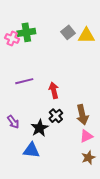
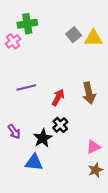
green cross: (26, 32) -> (27, 24), moved
pink cross: (12, 39) -> (13, 41), turned 32
red arrow: (54, 90) -> (58, 97), turned 42
brown arrow: (82, 115) -> (89, 93), moved

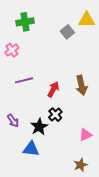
yellow triangle: (93, 38) -> (87, 20), moved
pink cross: (13, 41) -> (12, 50), moved
brown star: (96, 170) -> (80, 165), moved

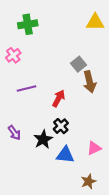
gray square: (67, 32) -> (79, 64), moved
brown arrow: (81, 85) -> (90, 82), moved
blue triangle: (31, 149) -> (65, 155), moved

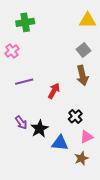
gray square: (79, 64) -> (83, 50), moved
black cross: (61, 126) -> (75, 116), moved
purple arrow: (14, 133) -> (21, 123), moved
brown star: (88, 181) -> (81, 158), moved

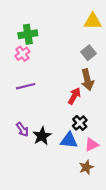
green cross: (25, 22) -> (28, 34), moved
pink cross: (12, 51) -> (22, 54), moved
red arrow: (54, 91) -> (74, 96), moved
blue triangle: (60, 143) -> (69, 140), moved

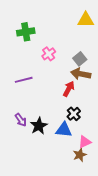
gray square: (88, 53) -> (80, 59), moved
pink cross: (22, 54) -> (49, 54), moved
brown arrow: (87, 80) -> (81, 74), turned 114
pink triangle: (92, 145) -> (85, 142), moved

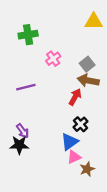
black star: (39, 126) -> (19, 145), moved, turned 30
blue triangle: (64, 130) -> (70, 142), turned -42
pink triangle: (85, 142) -> (74, 157), moved

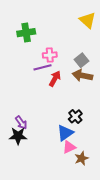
yellow triangle: (94, 21) -> (88, 20), turned 42
pink cross: (53, 59) -> (50, 55), turned 32
purple line: (26, 87) -> (43, 67), moved
red arrow: (75, 97) -> (55, 79), moved

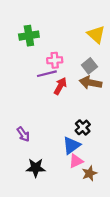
yellow triangle: (88, 20) -> (96, 34), moved
black star: (18, 136) -> (36, 168), moved

